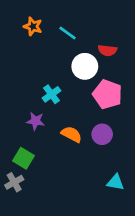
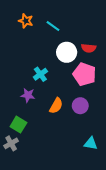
red semicircle: (107, 50) -> (89, 48), moved
orange semicircle: (71, 134) -> (56, 106), turned 91

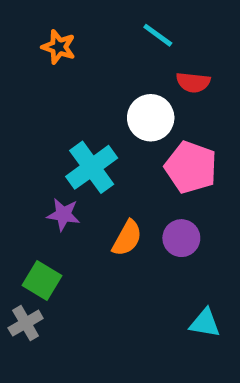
cyan line: (53, 26) -> (158, 35), moved
red semicircle: (89, 48) -> (193, 82), moved
cyan cross: (40, 74) -> (92, 167), size x1.5

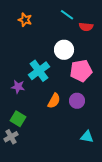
red semicircle: (193, 82) -> (86, 27), moved
pink pentagon: (191, 167) -> (81, 71), turned -30
purple star: (63, 215) -> (18, 87), moved

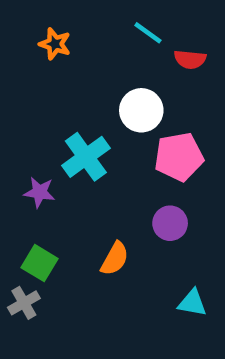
orange semicircle: (54, 101) -> (115, 259), moved

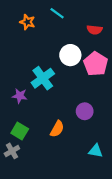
cyan line: (148, 33) -> (57, 13), moved
pink pentagon: (179, 157) -> (96, 64), moved, turned -30

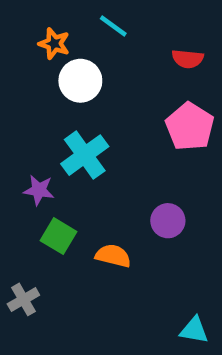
white circle: (70, 55) -> (80, 81), moved
orange semicircle: (57, 129) -> (113, 256), turned -105
green square: (20, 131) -> (58, 236), moved
cyan triangle: (96, 151) -> (194, 330), moved

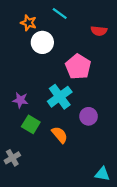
pink pentagon: (190, 127) -> (78, 67), moved
cyan cross: (85, 155) -> (60, 97), moved
orange semicircle: (113, 256) -> (60, 135), turned 36

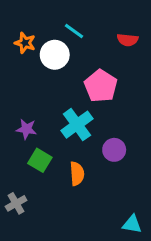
cyan line: (60, 14) -> (74, 31), moved
orange star: (28, 23) -> (25, 43), moved
orange semicircle: (60, 135) -> (77, 174), turned 36

